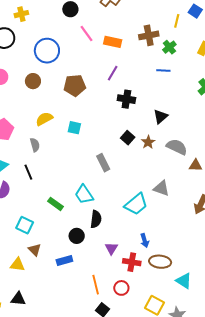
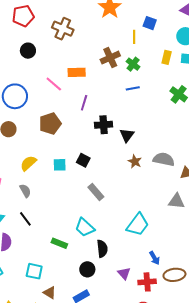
pink line: (86, 33) -> (54, 84), moved
black triangle: (160, 117) -> (127, 135), moved
black square: (128, 138) -> (83, 160), moved
gray triangle: (161, 188) -> (176, 201), moved

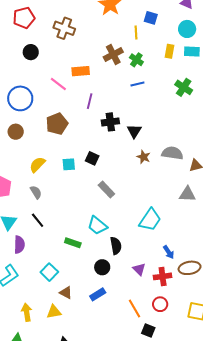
cyan square: (34, 271) -> (49, 272), turned 36

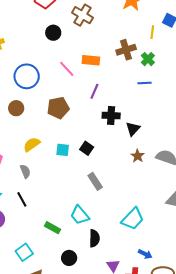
black circle: (31, 52) -> (53, 33), moved
blue arrow: (169, 252) -> (145, 254), turned -40
black circle: (102, 267) -> (69, 258), moved

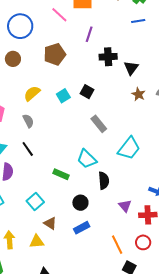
cyan square: (63, 150) -> (63, 96), turned -32
cyan trapezoid: (133, 219) -> (129, 148), moved

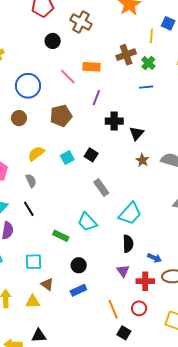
black semicircle: (104, 181) -> (128, 244), moved
cyan square: (35, 202) -> (34, 262), turned 36

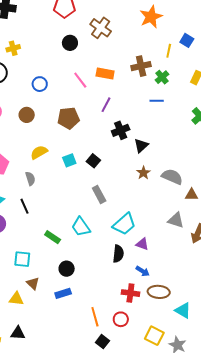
blue circle: (28, 86) -> (40, 84), size x0.6
black cross: (114, 121) -> (121, 130), turned -30
purple triangle: (123, 271) -> (142, 244), moved, turned -40

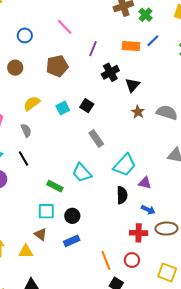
orange rectangle: (105, 73) -> (131, 46), moved
blue line: (157, 101) -> (153, 41), moved, turned -40
cyan square: (22, 259) -> (46, 211), moved

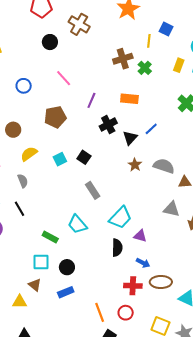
blue line: (153, 41) -> (151, 129), moved
brown circle: (15, 68) -> (13, 130), moved

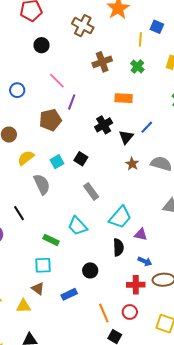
brown cross: (79, 24) -> (83, 26), moved
brown cross: (123, 59) -> (102, 62), moved
purple line: (91, 100) -> (72, 102), moved
gray semicircle: (23, 181) -> (42, 184), moved, size x1.5
black circle: (67, 267) -> (90, 270), moved

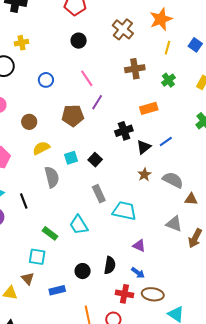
yellow line: (140, 39) -> (168, 48), moved
orange rectangle: (124, 98) -> (149, 108), turned -30
cyan trapezoid: (120, 217) -> (124, 211), moved, turned -130
black semicircle: (118, 247) -> (110, 265), moved

